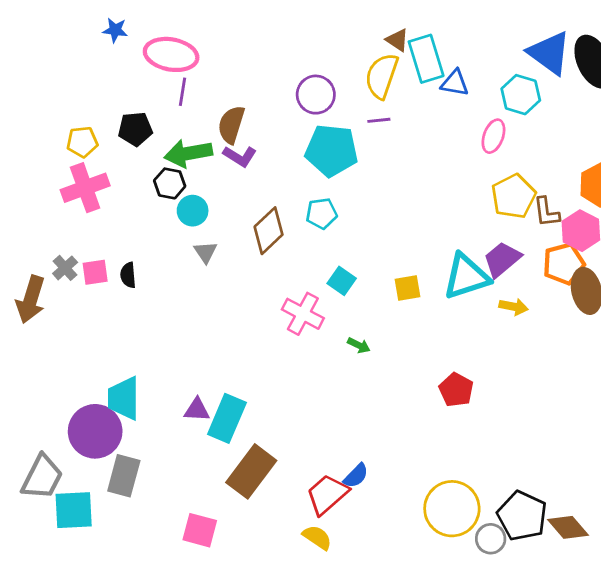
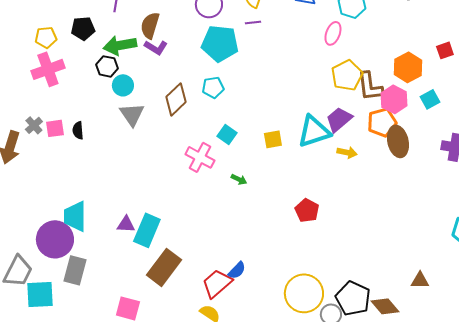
brown L-shape: (546, 212) -> (370, 86), size x1.4
gray triangle: (205, 252) -> (132, 114), size x1.5

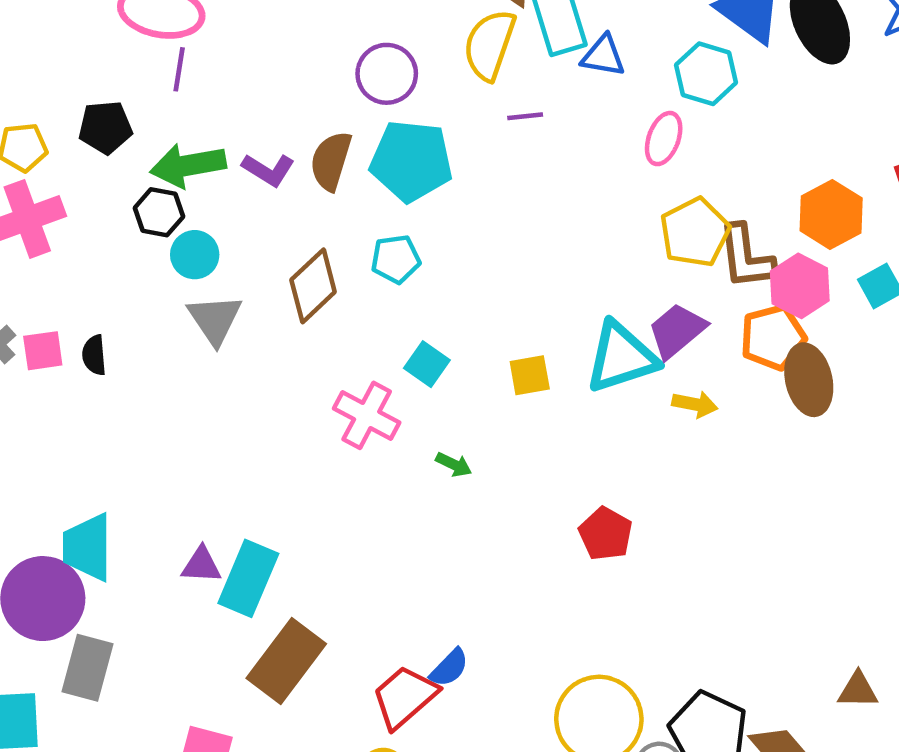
purple line: (253, 22) -> (525, 116), moved
brown semicircle: (150, 25) -> (331, 161), moved

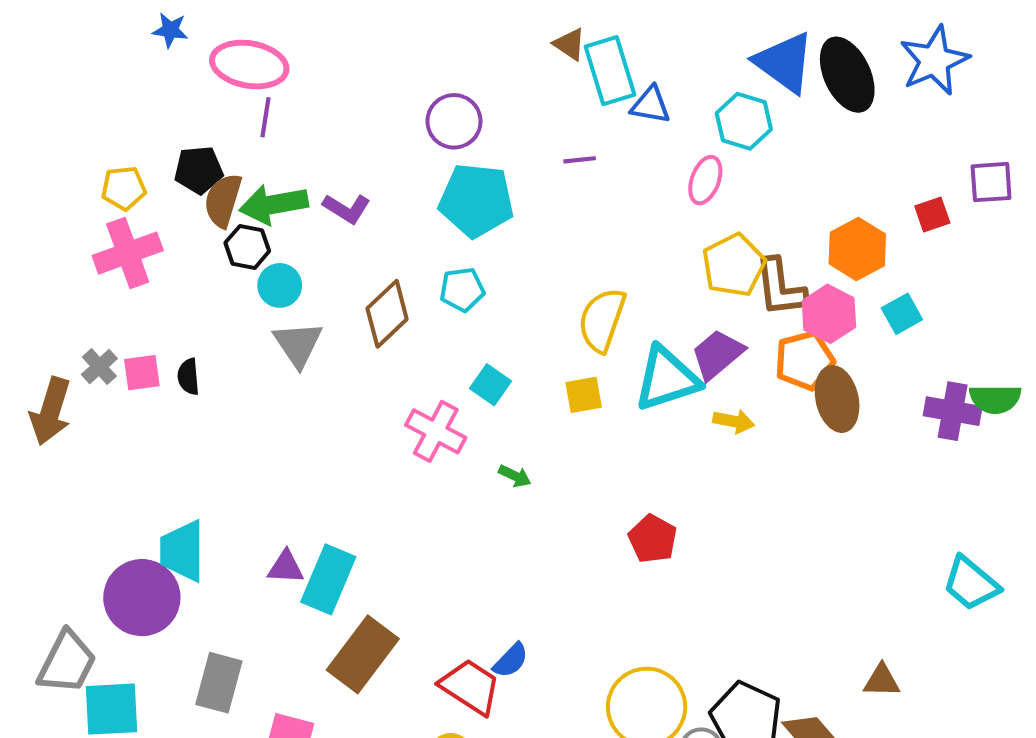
yellow semicircle: (489, 45) -> (602, 320), moved
brown semicircle: (331, 161) -> (223, 200), moved
gray rectangle: (88, 668) -> (219, 683), moved
red trapezoid: (405, 697) -> (470, 687), turned 74

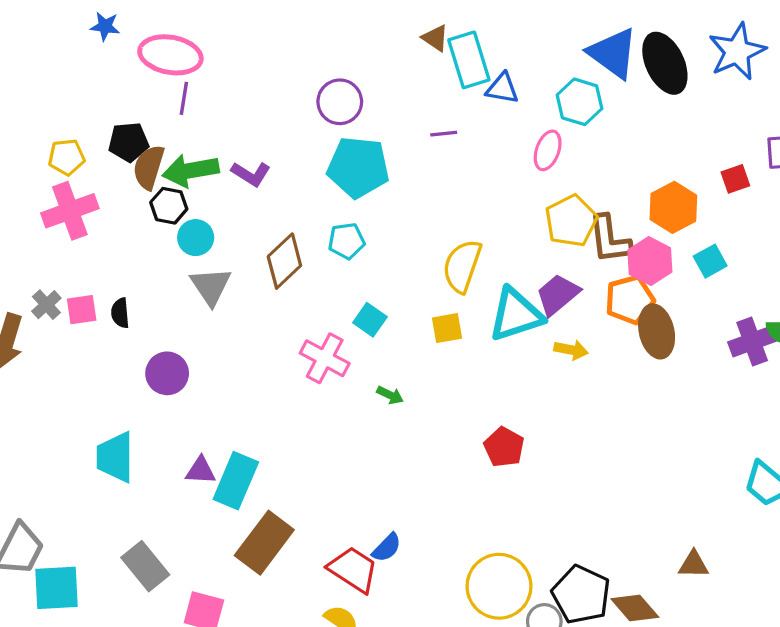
purple cross: (953, 411) -> (752, 341), turned -30
purple circle: (142, 598) -> (167, 373), moved, size x0.7
gray rectangle: (219, 683) -> (145, 566), turned -54

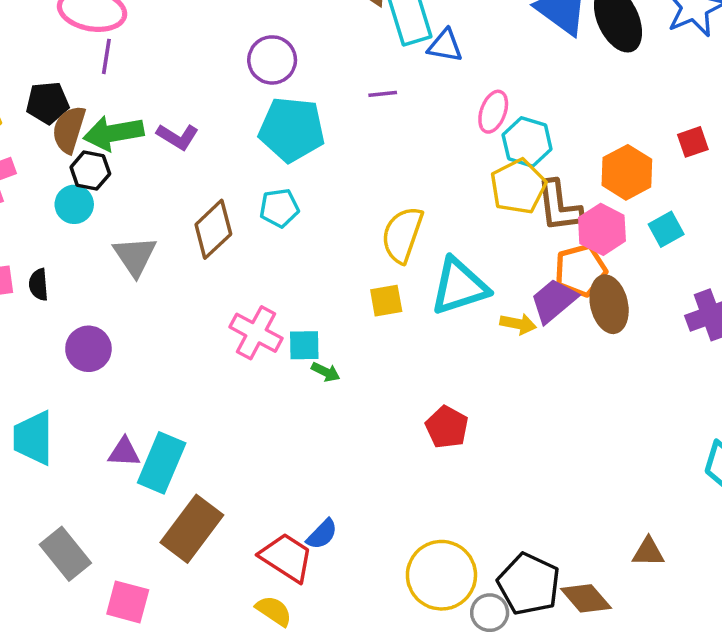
cyan hexagon: (579, 102) -> (527, 142), moved
cyan circle: (196, 238) -> (74, 204), moved
purple trapezoid: (558, 295) -> (554, 301), moved
cyan square: (370, 320) -> (304, 345), moved, turned -36

